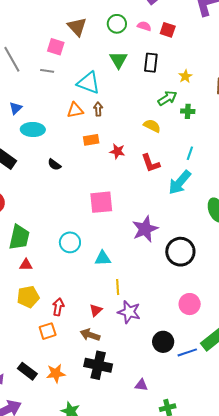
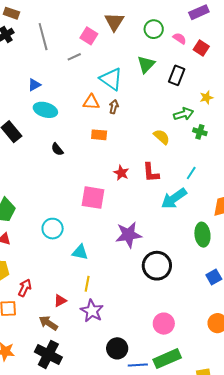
gray line: (47, 71) -> (74, 57), turned -48
red star: (117, 151) -> (121, 173), moved
pink circle: (190, 304) -> (164, 324), moved

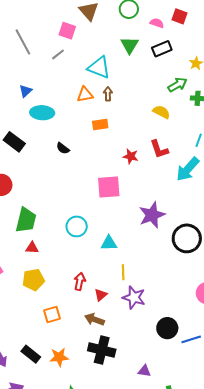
pink semicircle: (180, 38) -> (157, 23), moved
black rectangle: (177, 75) -> (162, 49), turned 60
red arrow: (25, 288) -> (80, 281), moved

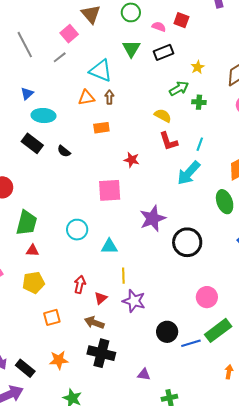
pink square: (67, 31) -> (69, 34), turned 30
black rectangle: (14, 142) -> (32, 143), moved
red L-shape: (159, 149) -> (168, 141), moved
black rectangle: (31, 354) -> (25, 368), moved

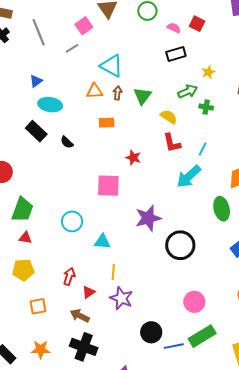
green triangle: (131, 49) -> (142, 96), moved

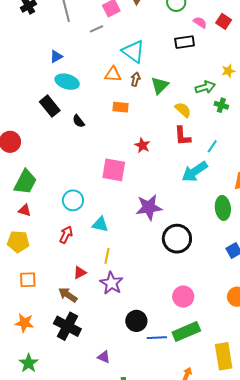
black rectangle: (176, 54) -> (185, 42), moved
red arrow: (69, 276) -> (66, 235), moved

